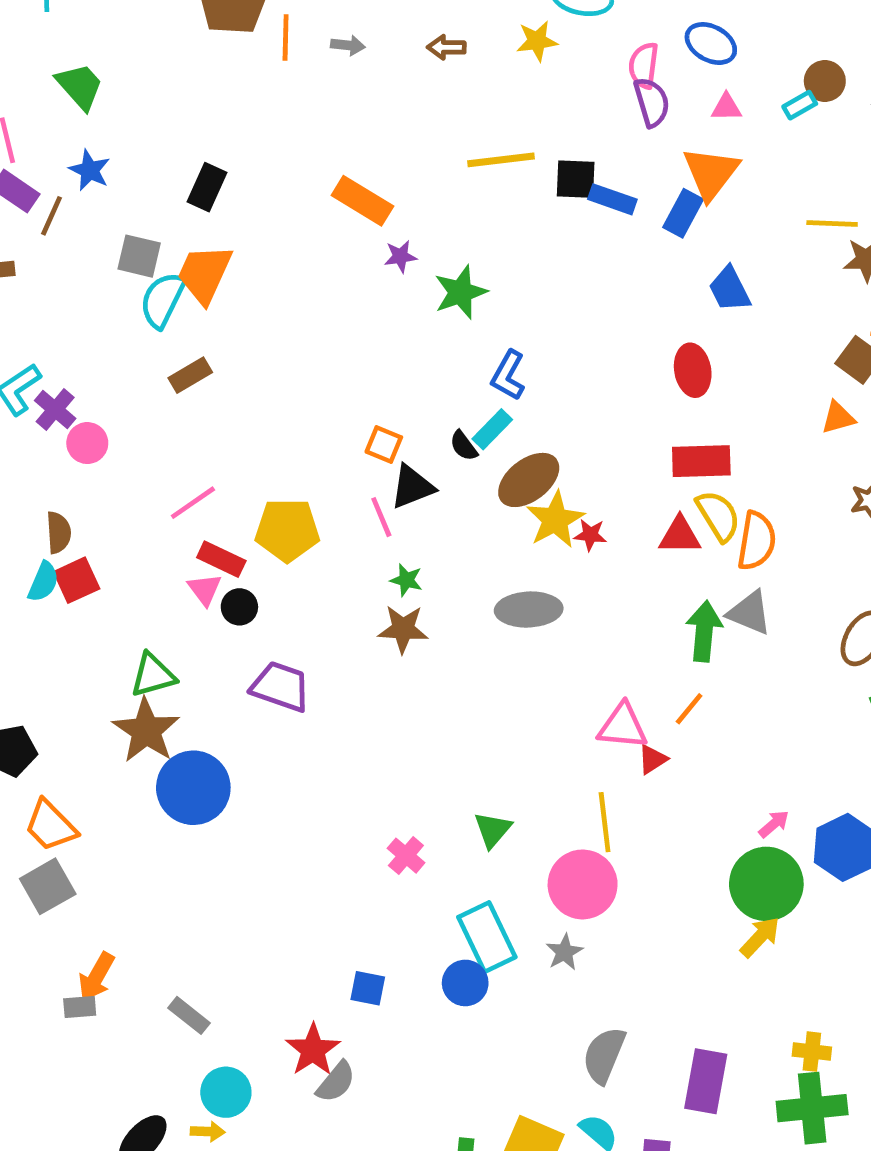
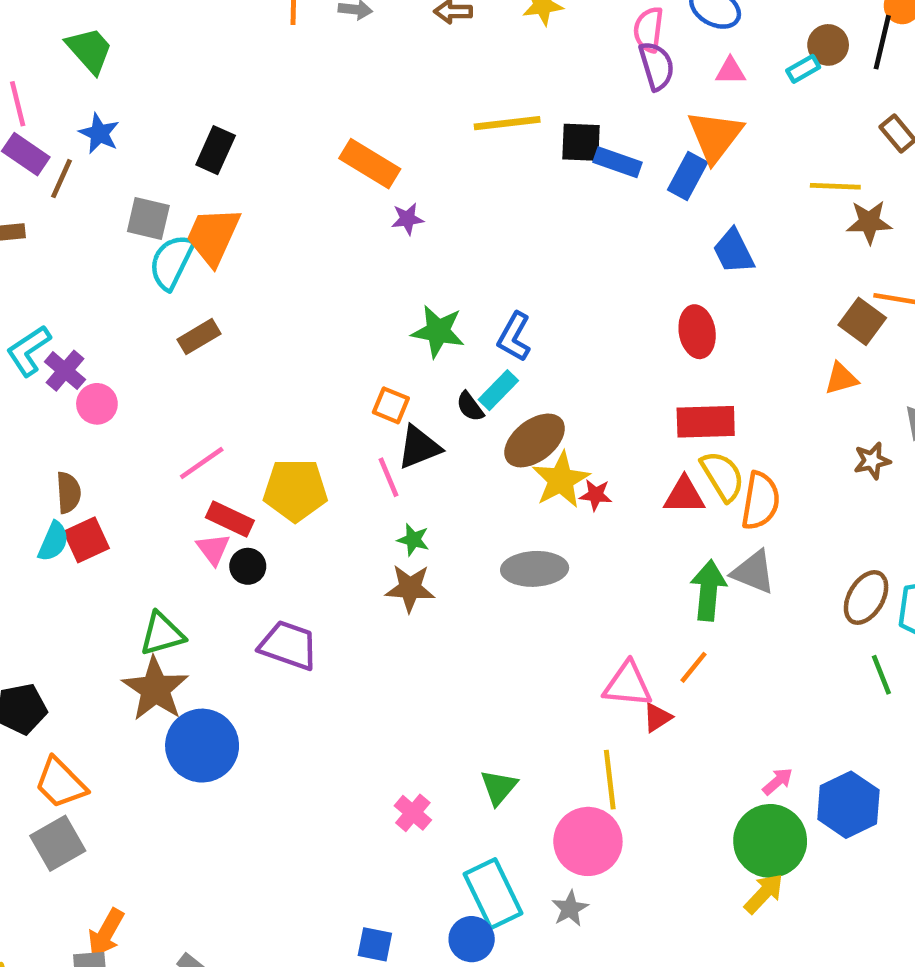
green star: (461, 292) -> (438, 331), moved, turned 30

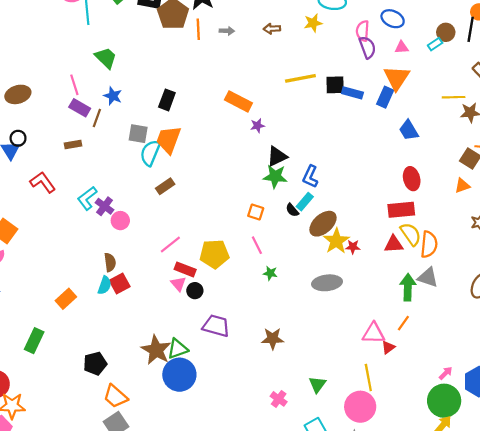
red ellipse: (697, 332) -> (412, 179), moved
black triangle: (419, 447) -> (277, 156), moved
brown star: (410, 588) -> (273, 339), moved
green triangle: (162, 634) -> (178, 349), moved

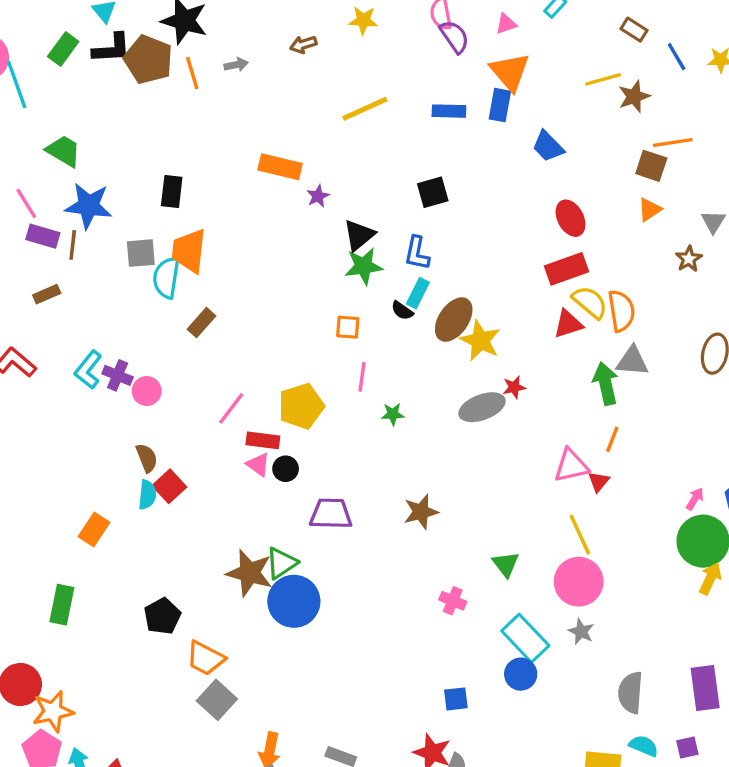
yellow star: (313, 23) -> (363, 20), turned 30
black square: (335, 85) -> (433, 192), moved
blue star: (113, 96) -> (89, 206), size x1.6
pink line: (257, 245) -> (362, 377), turned 48
red star: (353, 247) -> (514, 387), moved

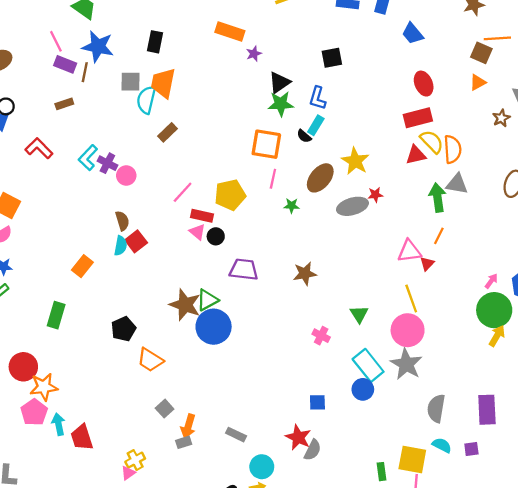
brown ellipse: (454, 320) -> (320, 178), moved
orange square: (348, 327) -> (266, 144), size x1.8
gray star: (581, 631) -> (406, 364), size x1.8
gray square: (217, 700) -> (165, 409), moved, size x0.7

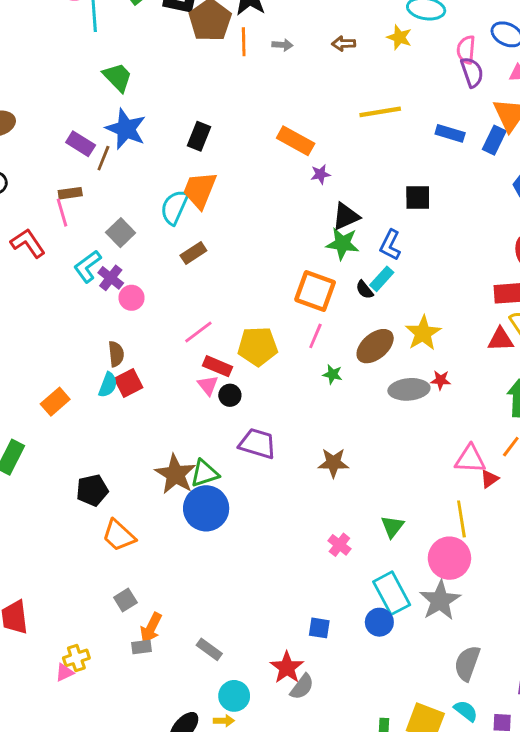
pink line: (56, 41) -> (62, 213), moved
gray square: (130, 82) -> (121, 233), moved, turned 35

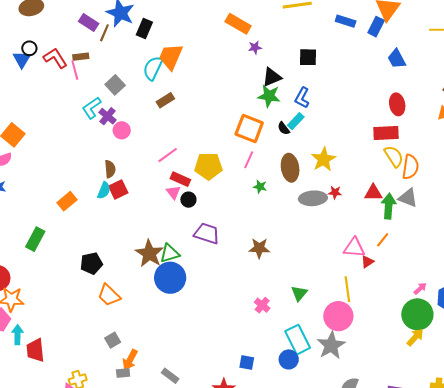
black rectangle: (199, 136) -> (144, 29), moved
black square: (418, 198) -> (308, 57), moved
red L-shape: (28, 243) -> (55, 58), moved
red triangle: (501, 340) -> (373, 193), moved
brown ellipse: (375, 346) -> (290, 168), turned -60

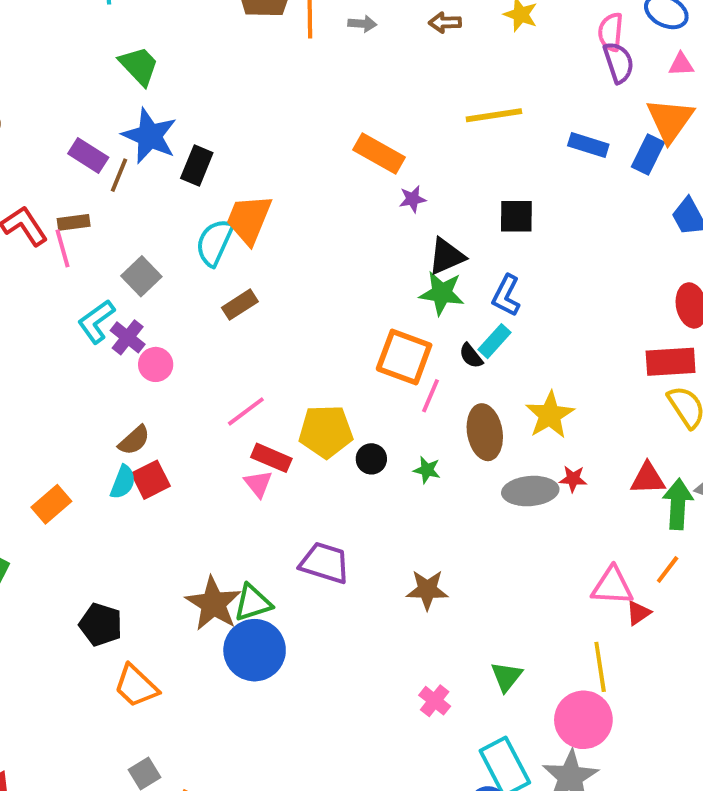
pink line: (249, 160) -> (431, 396), moved
brown semicircle: (110, 169) -> (134, 440), turned 54
black circle: (188, 200) -> (371, 459), moved
black pentagon: (91, 263) -> (101, 625), turned 30

